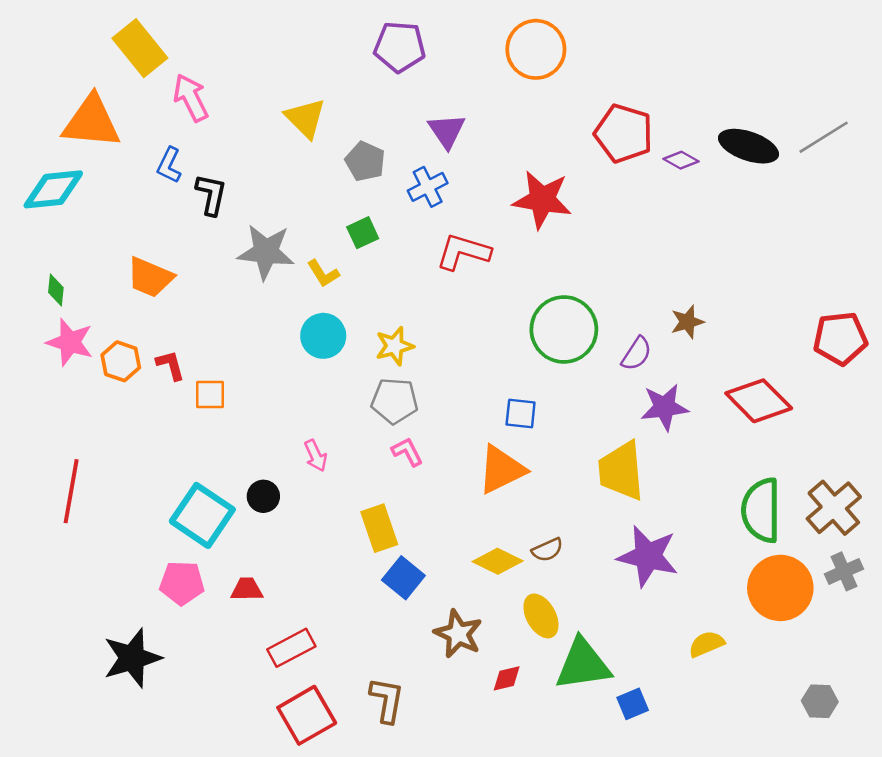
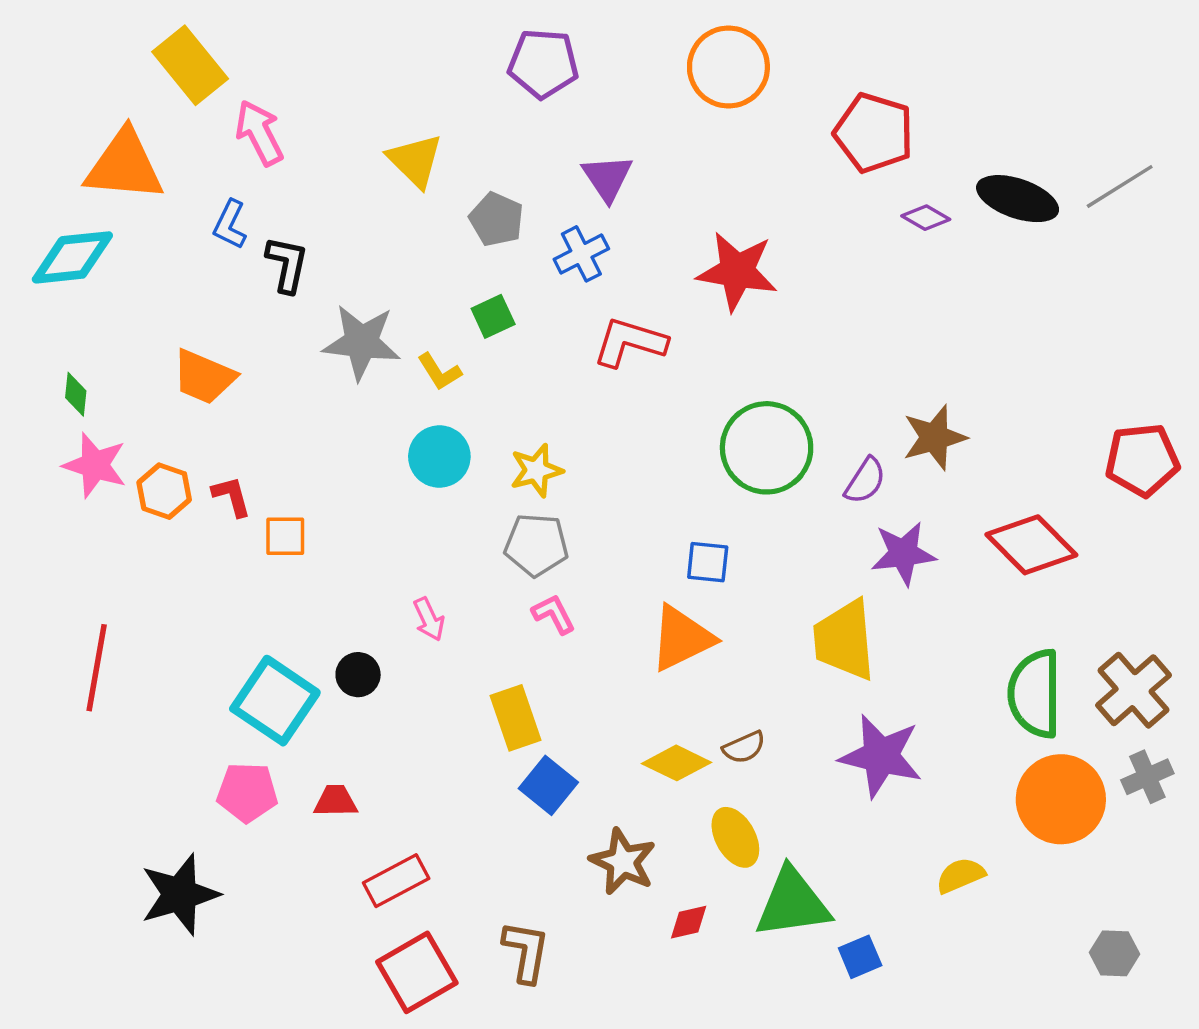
red pentagon: (624, 133) -> (874, 133), moved
brown star: (687, 322) -> (934, 437), size x1.4

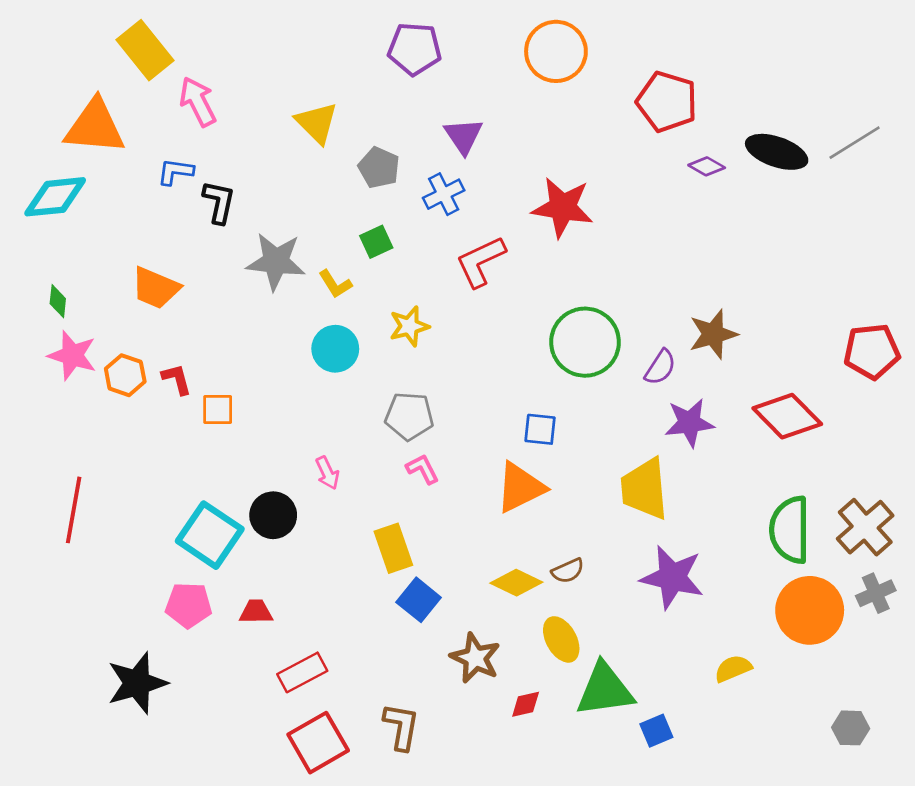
blue L-shape: (230, 225) -> (175, 172), turned 72
red L-shape: (630, 342) -> (481, 262), turned -42
yellow star: (536, 470) -> (409, 326), moved
black circle: (358, 675) -> (273, 515), size x1.4

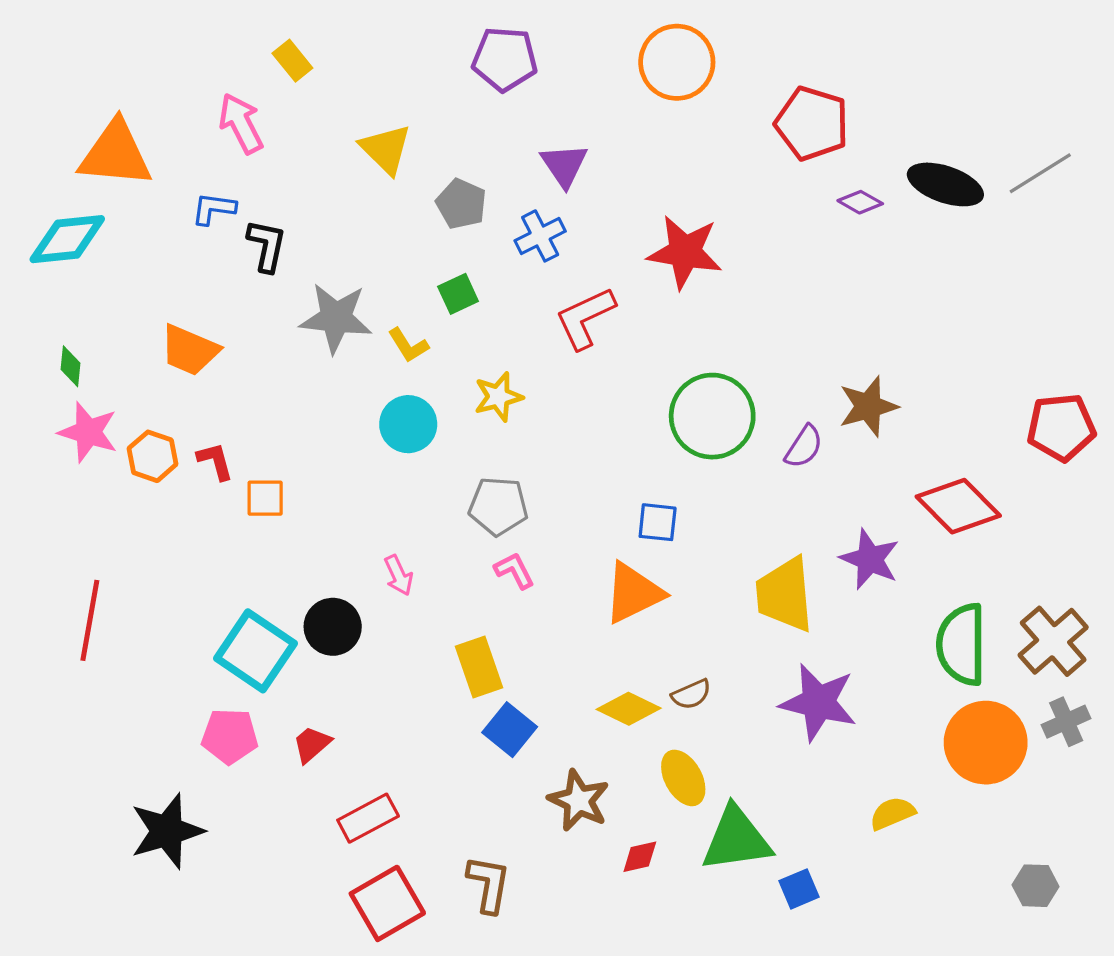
yellow rectangle: (145, 50) -> (292, 61), moved, size x0.6
purple star: (689, 423) -> (870, 559), moved, turned 30
red trapezoid: (256, 612) -> (312, 744), turned -40

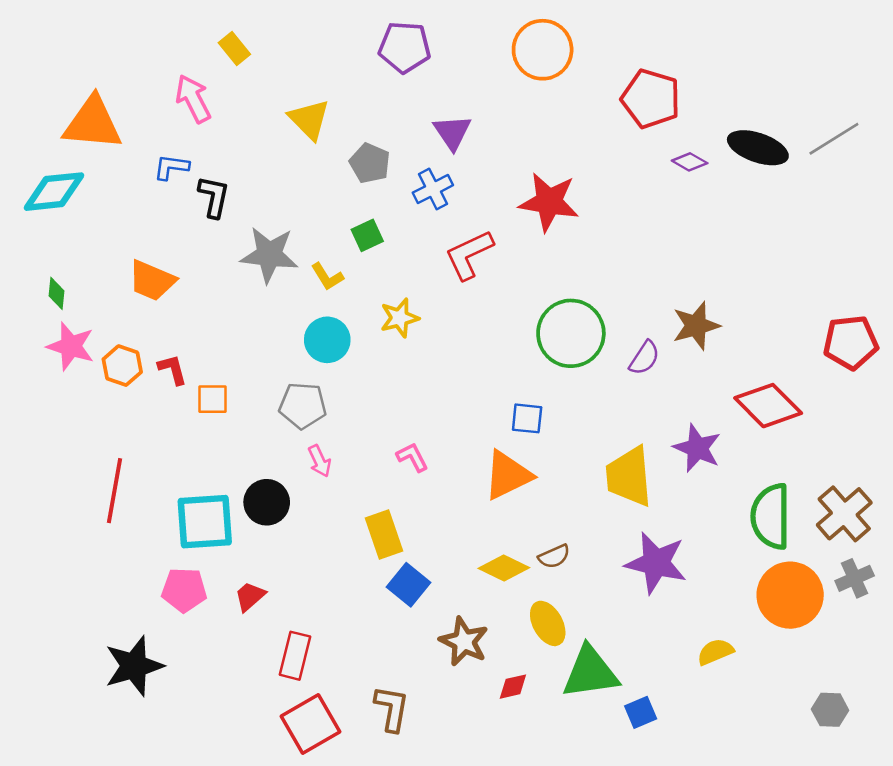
gray pentagon: (498, 506) -> (303, 406), moved
red line: (90, 620) -> (115, 491), moved
cyan square: (255, 651) -> (205, 522), turned -38
red rectangle: (368, 818) -> (295, 656), turned -48

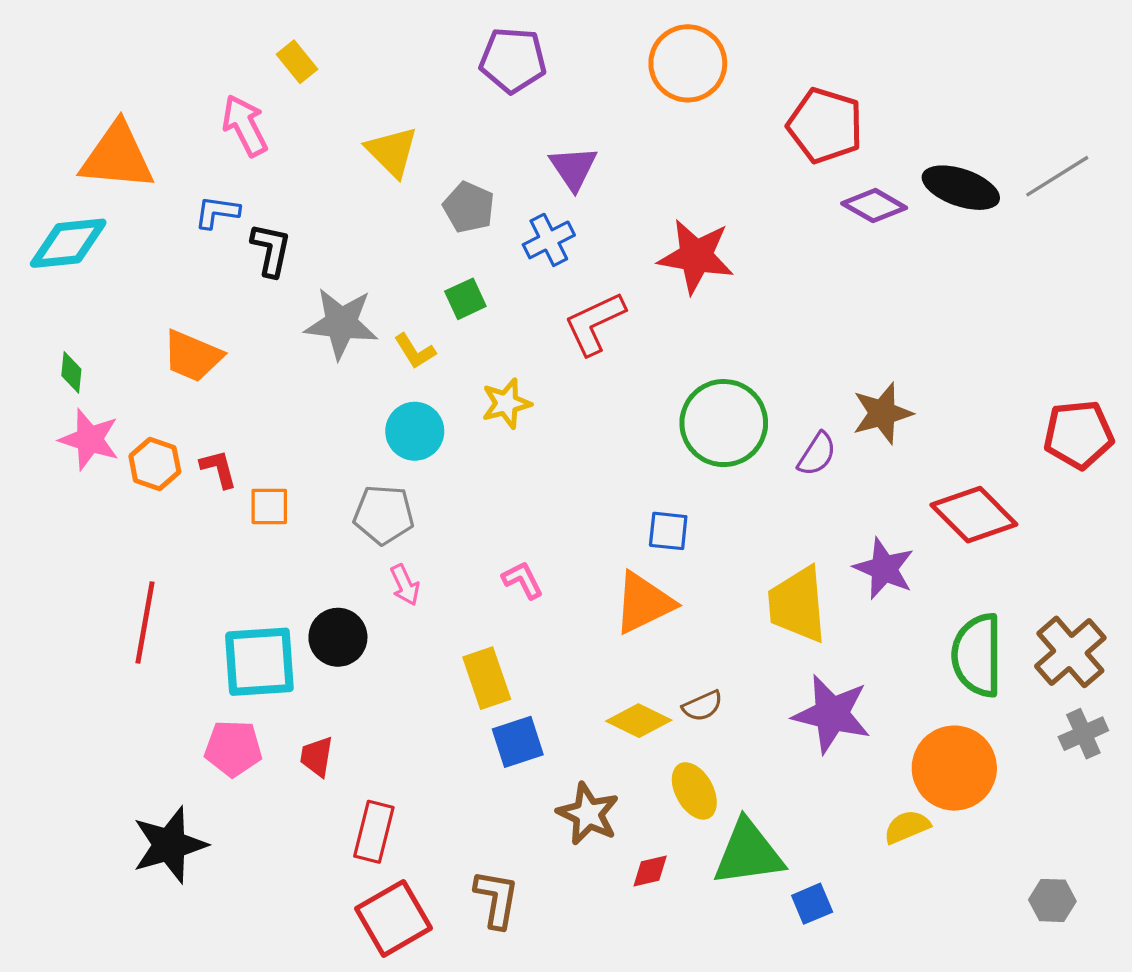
purple diamond: (690, 162) -> (874, 206), size x1.4
blue square: (408, 585) -> (518, 742), turned 33
orange circle: (790, 595) -> (954, 768), moved
red trapezoid: (250, 596) -> (317, 757), turned -40

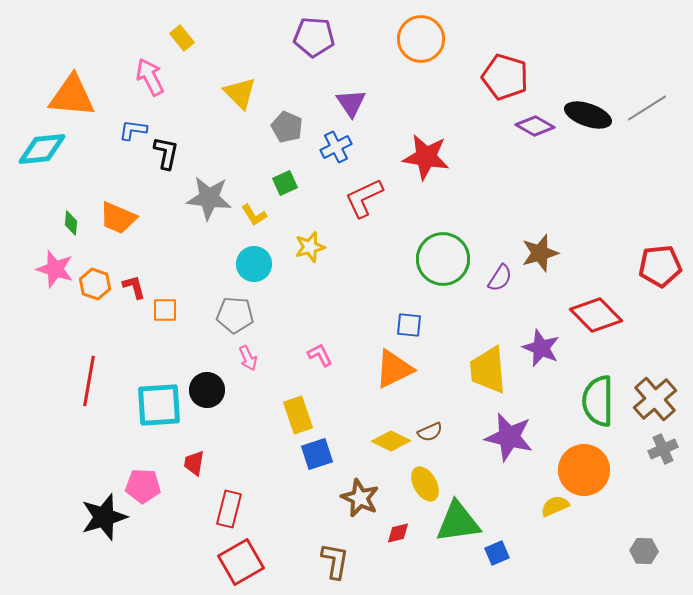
green diamond: (71, 372) -> (71, 223), moved
pink pentagon: (233, 748) -> (143, 486), moved
brown L-shape: (497, 899) -> (335, 561), moved

